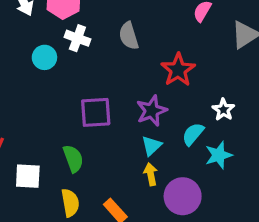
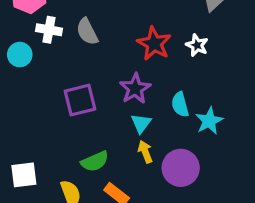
gray semicircle: (129, 36) -> (87, 32), moved
white star: (223, 110) -> (197, 45), moved
cyan semicircle: (193, 134) -> (180, 104), turned -45
green semicircle: (73, 159) -> (95, 161), moved, turned 96

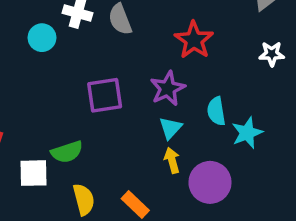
white star: (197, 45) -> (272, 54), moved, turned -30
green semicircle: (95, 161) -> (67, 152), moved

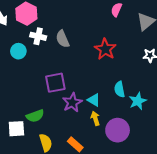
purple star: (168, 88) -> (72, 102), moved
cyan triangle: (170, 128) -> (94, 100), turned -40

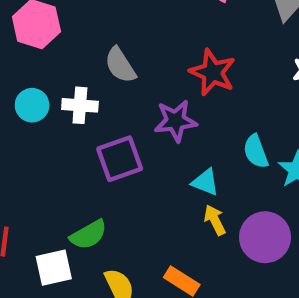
white cross: (38, 36) -> (80, 105), moved
purple star: (72, 102) -> (176, 121), moved, turned 30

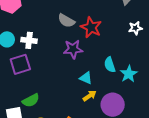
gray semicircle: (120, 65) -> (66, 21), moved, turned -30
purple square: (120, 159) -> (20, 64), moved
yellow arrow: (215, 220) -> (90, 96), turned 80

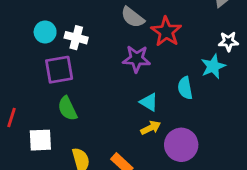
cyan star: (129, 74) -> (213, 66), moved
green semicircle: (31, 100) -> (67, 108), moved, turned 84

